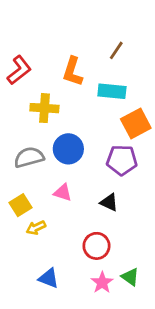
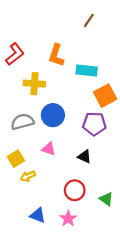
brown line: (116, 50) -> (89, 20), moved
green triangle: (130, 277) -> (106, 199), moved
pink star: (102, 282) -> (68, 219), moved

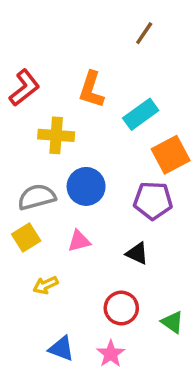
cyan rectangle: (87, 71) -> (141, 114), turned -42
pink triangle: (49, 149) -> (79, 241), turned -32
yellow square: (16, 159) -> (26, 238), moved

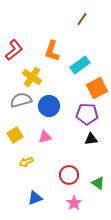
yellow cross: (56, 135) -> (32, 77), turned 30
gray semicircle: (37, 197) -> (21, 100), moved
black triangle: (137, 253) -> (91, 139), moved, turned -32
blue triangle: (61, 349) -> (35, 198), turned -42
pink star: (111, 354) -> (74, 203), moved

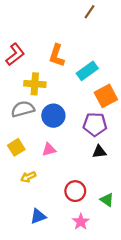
brown line: (82, 19) -> (89, 12), moved
yellow cross: (32, 77) -> (35, 84), turned -30

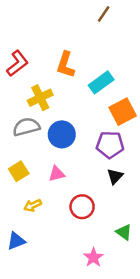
yellow cross: (35, 84) -> (40, 98), turned -30
black triangle: (99, 152) -> (115, 176), turned -40
red circle: (75, 191) -> (82, 207), moved
blue triangle: (38, 216) -> (16, 241), moved

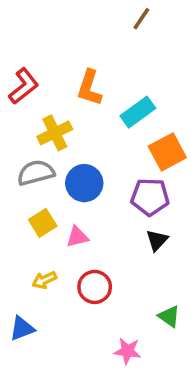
yellow square: (19, 171) -> (43, 223), moved
red circle: (82, 207) -> (95, 287), moved
pink star: (93, 257) -> (128, 351), turned -30

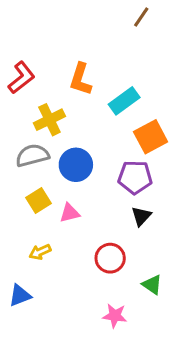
brown line: (141, 19) -> (141, 17), moved
red circle: (95, 287) -> (110, 258), moved

